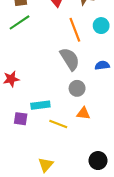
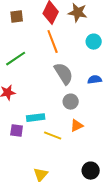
green line: (20, 22) -> (16, 59), moved
orange line: (75, 30) -> (53, 42), moved
orange triangle: (83, 113) -> (77, 126), turned -32

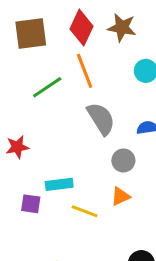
brown square: (17, 17) -> (31, 34), size x1.6
green line: (16, 59) -> (47, 87), moved
gray circle: (71, 102) -> (123, 160), moved

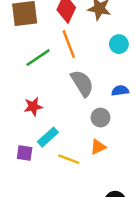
red star: (17, 147) -> (33, 106), moved
cyan rectangle: (59, 184) -> (48, 137), turned -35

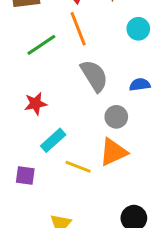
orange triangle: (98, 147) -> (113, 152), size x1.5
purple square: (25, 153) -> (25, 176), moved

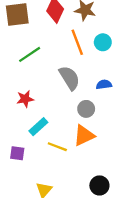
orange line: (78, 29) -> (77, 42), moved

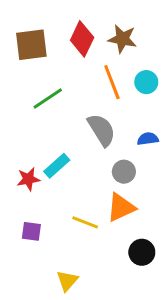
red star: (25, 99) -> (28, 179), moved
cyan rectangle: (38, 127) -> (57, 166), moved
black circle: (99, 185) -> (142, 252), moved

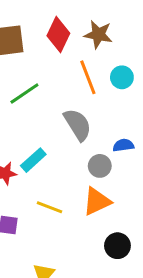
blue semicircle: (148, 139) -> (123, 145), moved
yellow line: (85, 222) -> (50, 207), moved

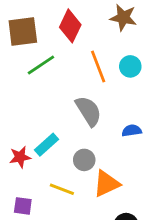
brown star: (98, 34) -> (123, 18), moved
green line: (24, 94) -> (41, 65), moved
gray circle: (100, 166) -> (84, 160), moved

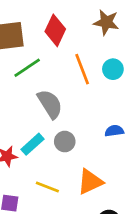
gray semicircle: (88, 111) -> (50, 104), moved
gray circle: (84, 160) -> (65, 142), moved

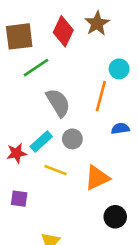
brown star: (106, 22) -> (97, 23), moved, turned 30
orange line: (82, 69) -> (101, 96), moved, turned 36
yellow line: (47, 187) -> (56, 170), moved

